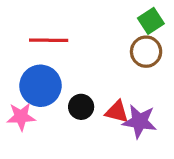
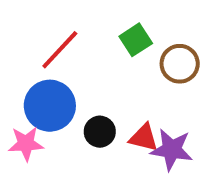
green square: (151, 21) -> (136, 40), moved
red line: (49, 40) -> (60, 50), turned -48

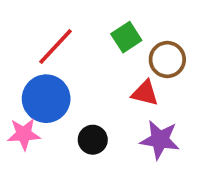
black circle: (100, 132) -> (93, 140), moved
red triangle: (144, 138) -> (145, 93), moved

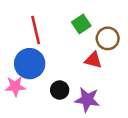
red line: (55, 46) -> (36, 30), turned -56
purple star: (160, 140) -> (87, 100), moved

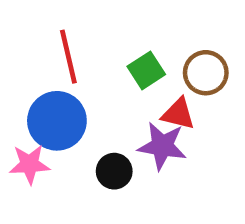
green square: (81, 24) -> (146, 70), moved
purple star: (87, 100) -> (162, 146), moved

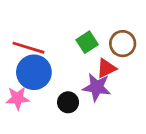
red line: (68, 57) -> (28, 48), moved, turned -60
red triangle: (178, 114) -> (106, 68), turned -40

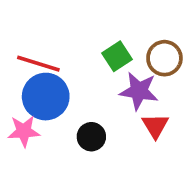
red triangle: (106, 68) -> (155, 126), moved, turned -35
purple star: (97, 87) -> (139, 91), moved

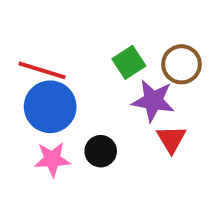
pink star: (24, 131) -> (52, 159), moved

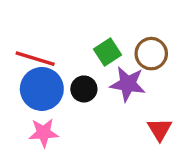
red triangle: (171, 139) -> (160, 129), moved
black circle: (101, 151) -> (84, 89), moved

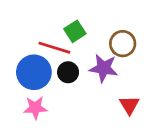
green square: (107, 52) -> (75, 31), moved
red line: (35, 59) -> (54, 48), moved

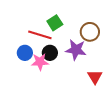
blue circle: (34, 72) -> (25, 53), size x0.6
pink star: (35, 108) -> (40, 62), moved

